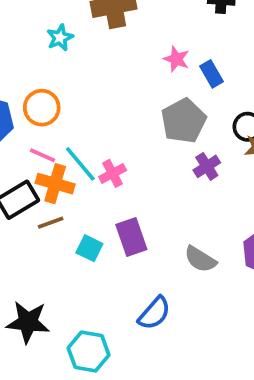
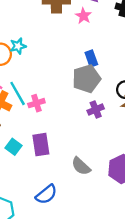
cyan star: (60, 38) -> (18, 46), moved
pink star: (176, 59) -> (83, 16), moved
blue rectangle: (211, 74) -> (91, 59), moved

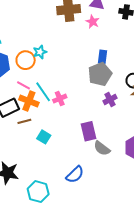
blue rectangle: (91, 59) -> (103, 57), turned 32
purple rectangle: (41, 145) -> (88, 131), moved

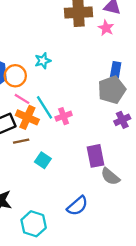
orange circle: (26, 60) -> (15, 76), moved

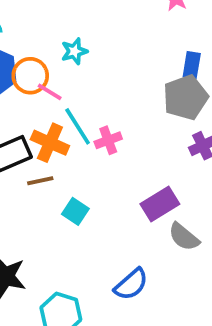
pink line: (22, 99) -> (50, 92), moved
purple rectangle: (95, 156) -> (160, 204), turned 70

